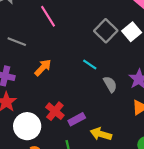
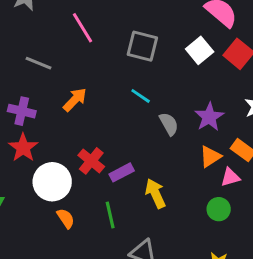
gray square: (106, 31) -> (142, 46), moved, turned -30
yellow arrow: (101, 134) -> (155, 193), turned 48

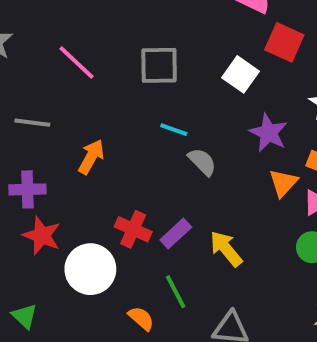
white square: (200, 50) -> (240, 74), moved
gray semicircle: (169, 124) -> (202, 162), moved
orange semicircle: (66, 218) -> (141, 318), moved

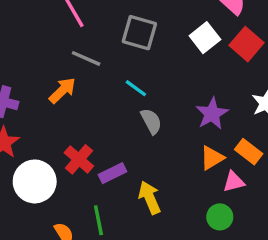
white square: (240, 74) -> (205, 38), moved
gray line: (32, 123) -> (86, 58), moved

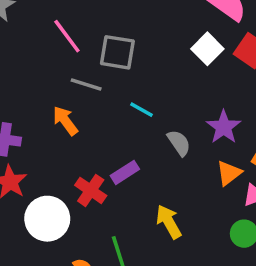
gray square: (139, 33) -> (117, 52), moved
orange arrow: (62, 90) -> (65, 121), turned -76
gray semicircle: (151, 121) -> (179, 143), moved
purple rectangle: (113, 173) -> (125, 172), moved

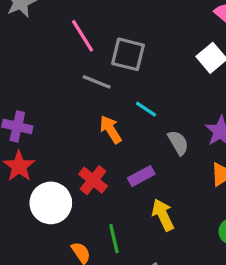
orange arrow: (65, 121) -> (111, 130), moved
purple rectangle: (125, 172) -> (141, 176), moved

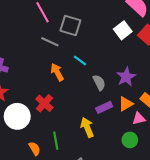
purple rectangle: (141, 176) -> (104, 107), moved

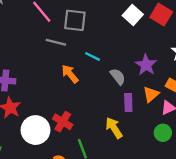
red cross: (44, 103) -> (63, 122), moved
purple rectangle: (104, 107) -> (128, 103), turned -56

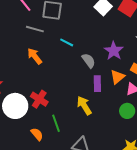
orange arrow: (70, 74) -> (35, 56), moved

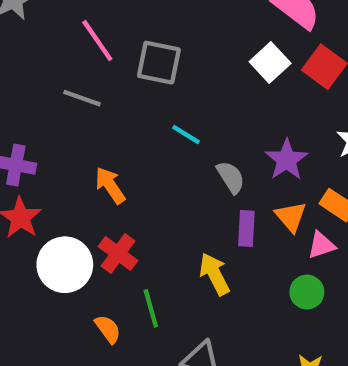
gray line: (35, 29) -> (82, 98), moved
orange arrow: (35, 56) -> (110, 185), moved
orange triangle: (117, 77) -> (291, 217), turned -35

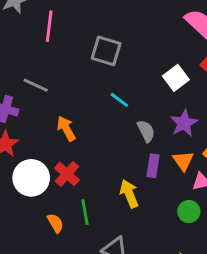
pink line: (97, 40) -> (49, 26), moved, turned 36
white square: (270, 62) -> (176, 78), moved
gray line: (82, 98) -> (36, 85), moved

